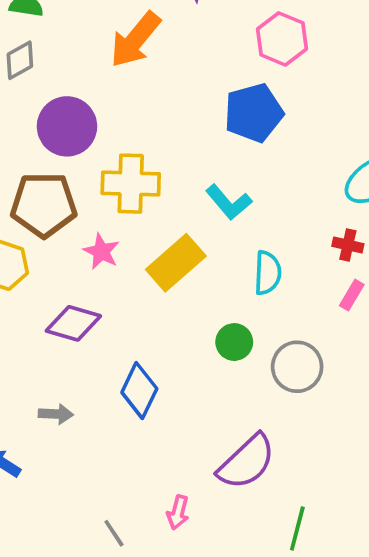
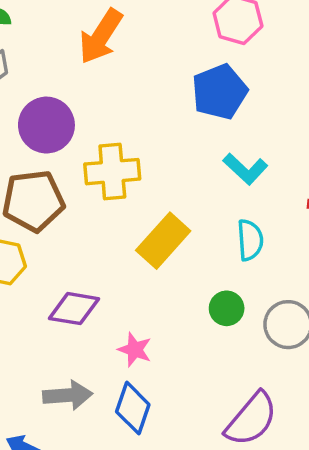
cyan L-shape: (229, 202) -> (245, 169), moved
pink star: (101, 251) -> (135, 350), moved
blue diamond: (139, 390) -> (133, 408), moved
gray arrow: (56, 414) -> (68, 395), size x1.5

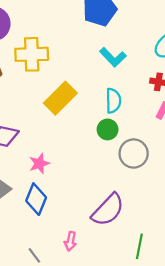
green circle: (227, 308) -> (108, 129), moved
pink star: (135, 350) -> (39, 164), turned 30

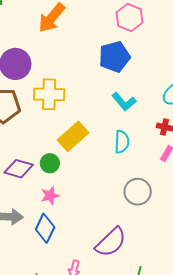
green circle: (108, 129) -> (50, 163), moved

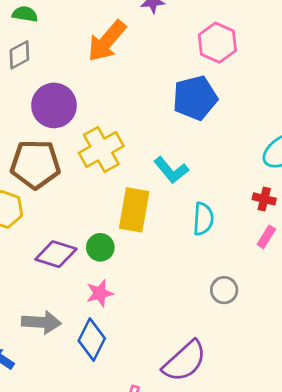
yellow cross: (49, 94) -> (101, 150), turned -32
cyan L-shape: (124, 102) -> (171, 170), moved
yellow rectangle: (73, 136) -> (134, 210), turned -40
gray circle: (138, 192) -> (224, 290), size x0.7

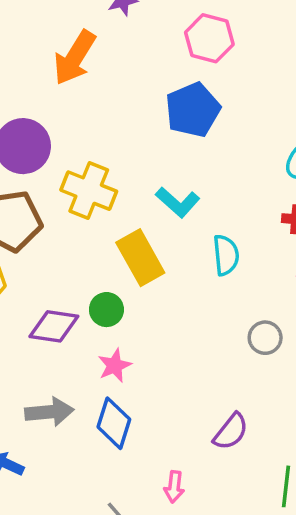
yellow cross: (101, 150) -> (89, 191), turned -30
yellow rectangle: (134, 210) -> (140, 258), turned -30
purple semicircle: (185, 361) -> (231, 432), size x0.7

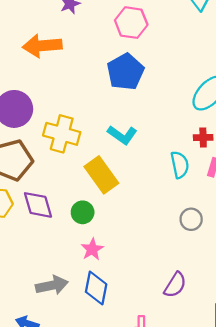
orange arrow: (75, 58) -> (42, 46), turned 60
cyan semicircle: (226, 255) -> (180, 165), moved
purple diamond: (54, 326) -> (38, 205), moved, turned 72

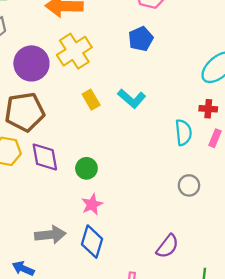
blue pentagon: (125, 72) -> (141, 39), size x0.7
yellow cross: (62, 134) -> (74, 51), moved, turned 36
yellow rectangle: (101, 175) -> (91, 100), moved, size x0.6

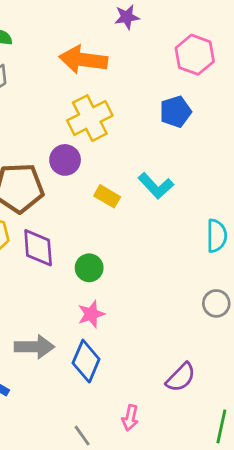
purple circle: (31, 63) -> (65, 160), moved, size x0.7
yellow rectangle: (91, 100) -> (107, 196), moved, turned -36

